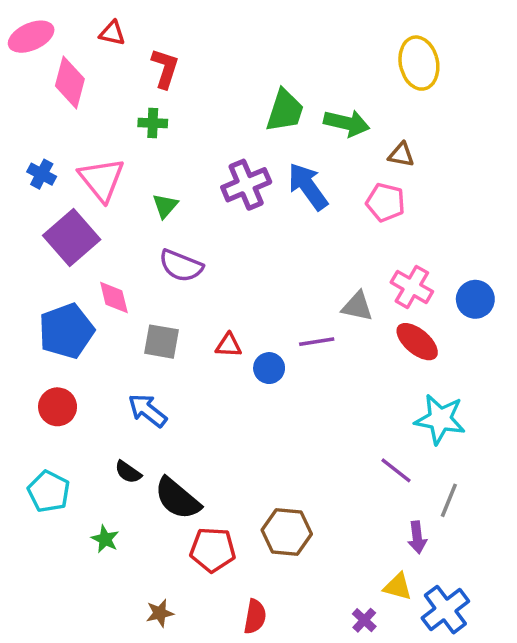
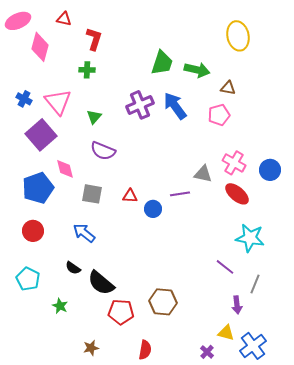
pink pentagon: (385, 202) -> (219, 115), turned -30

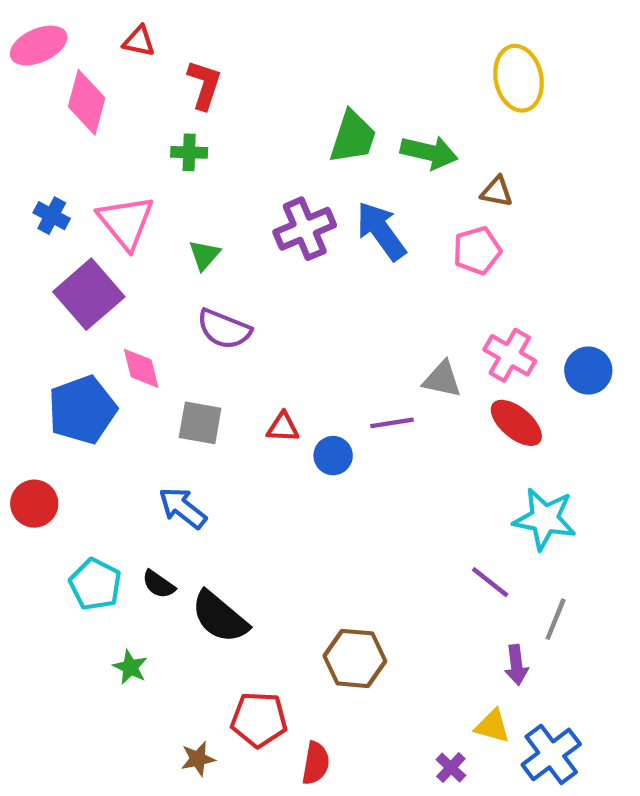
red circle: (33, 231) -> (34, 504), moved
cyan pentagon: (28, 279) -> (95, 584), moved
red pentagon: (121, 312) -> (259, 720), moved

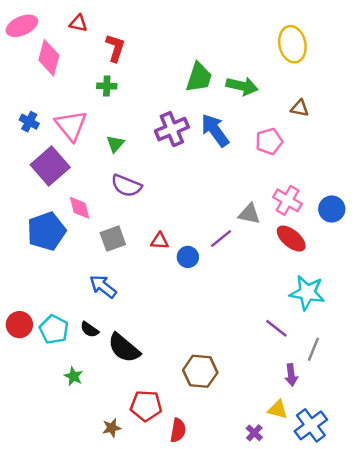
brown triangle: (497, 192) -> (300, 108), moved
gray square: (200, 423) -> (113, 239), turned -30
purple line: (392, 423) -> (221, 239), turned -30
red circle: (34, 504) -> (19, 325), moved

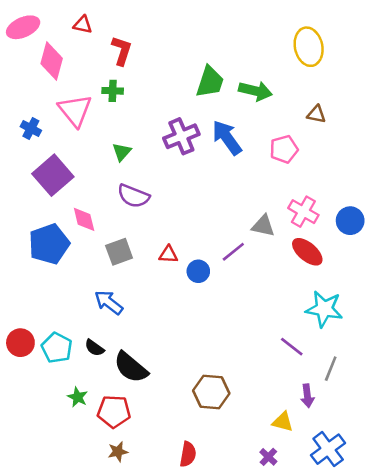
pink triangle: (71, 125) -> (75, 110), moved
red pentagon: (146, 406) -> (114, 411), moved
yellow triangle: (278, 409) -> (283, 422), moved

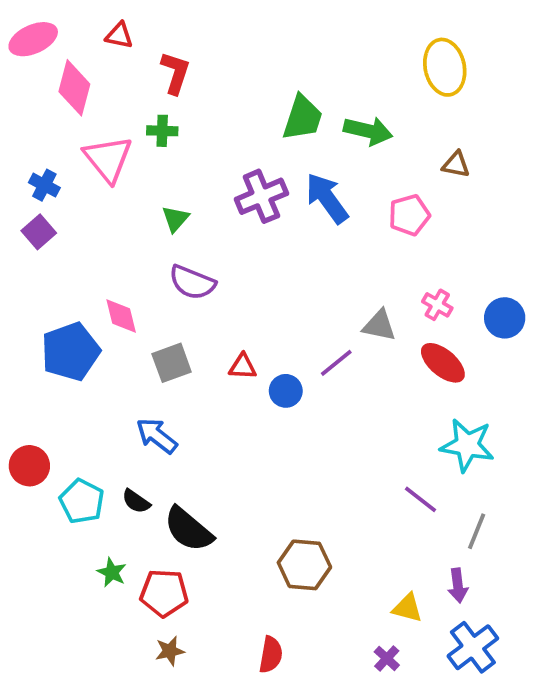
purple square: (53, 175) -> (39, 232), moved, size x0.6
pink cross: (303, 212) -> (437, 305), size x0.7
red circle: (20, 343) -> (29, 466), moved
purple arrow: (307, 396) -> (458, 585), moved

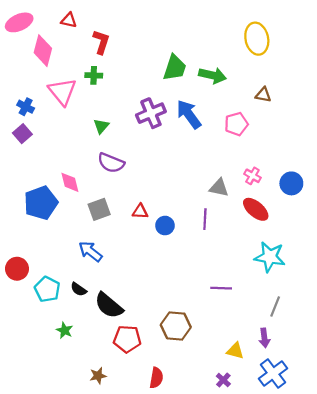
purple line: (336, 363) -> (205, 219), moved, turned -48
purple line: (420, 499) -> (221, 288), moved, turned -36
red pentagon: (164, 593) -> (127, 339), moved

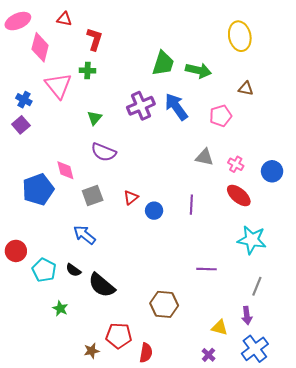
gray triangle: (219, 188) -> (204, 157), moved
red triangle: (140, 211) -> (131, 198), turned -42
red pentagon: (127, 339) -> (119, 336), moved

